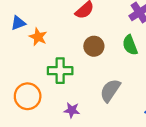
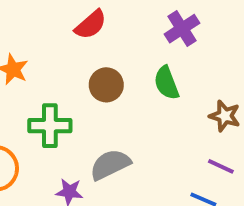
gray semicircle: (110, 90) -> (110, 165), moved, turned 30

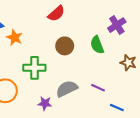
purple cross: (182, 29) -> (117, 25), moved
purple line: (221, 166) -> (98, 88), moved

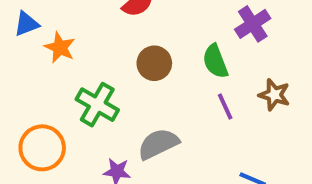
green cross: (34, 68) -> (97, 105), turned 30
purple line: (98, 88) -> (225, 107), moved, turned 40

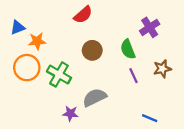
orange star: (60, 48) -> (37, 41), turned -30
brown star: (274, 95) -> (162, 69), turned -30
orange circle: (42, 148) -> (27, 68), moved

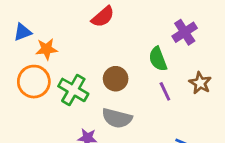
brown circle: (92, 50) -> (116, 79), moved
brown star: (162, 69) -> (200, 83), turned -30
gray semicircle: (95, 97) -> (117, 118), turned -140

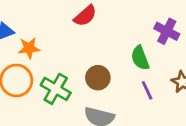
purple cross: (185, 32) -> (167, 31), turned -30

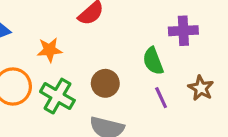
purple cross: (167, 31) -> (183, 31), turned -30
orange star: (29, 48) -> (49, 50), moved

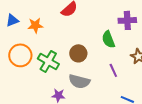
orange star: (49, 50) -> (35, 25), moved
purple line: (161, 98) -> (113, 70), moved

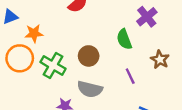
purple cross: (127, 20) -> (147, 17), turned -36
orange star: (35, 25) -> (34, 33), moved

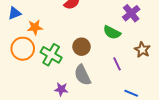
green semicircle: (124, 39) -> (112, 32), turned -42
gray semicircle: (90, 89) -> (83, 75), turned 50

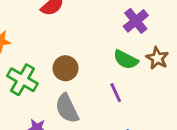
green semicircle: (112, 32) -> (126, 60), moved
brown star: (142, 50) -> (157, 58), moved

